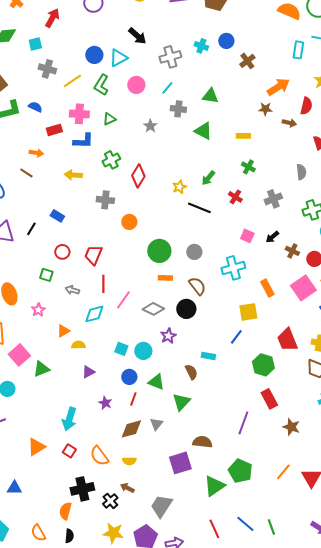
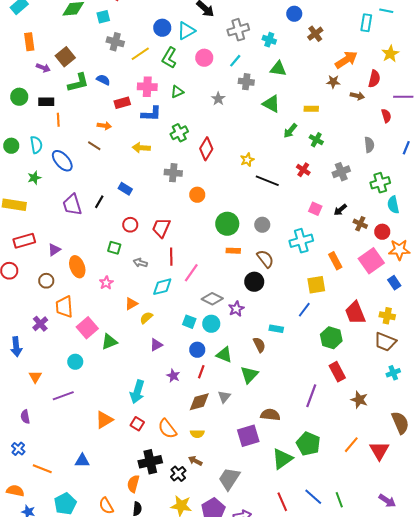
cyan cross: (201, 46) -> (269, 40), moved
green arrow: (208, 178) -> (290, 131), moved
gray diamond: (153, 309) -> (212, 299), moved
yellow semicircle: (78, 345) -> (146, 318), turned -40

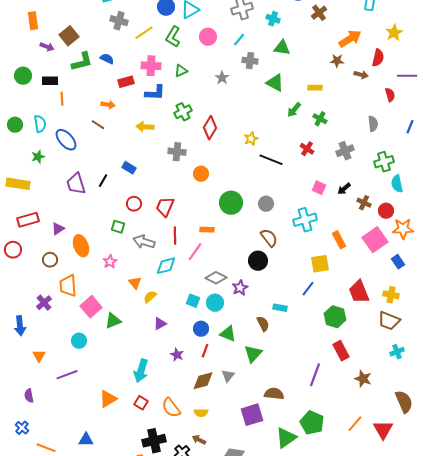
orange rectangle: (233, 251) -> (207, 230), moved
gray arrow: (140, 263) -> (144, 242), size x1.5
orange triangle: (131, 304) -> (135, 283), turned -40

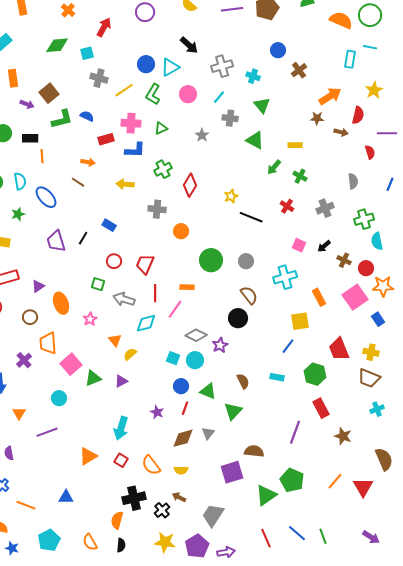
green triangle: (282, 48) -> (262, 105), turned 42
cyan rectangle: (280, 308) -> (277, 377), moved
purple triangle: (160, 324) -> (121, 381), moved

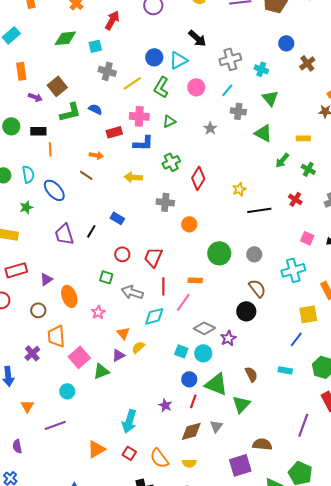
black line: (251, 217) -> (259, 210), turned -30
purple triangle: (121, 381) -> (118, 355), moved
green triangle: (208, 391) -> (216, 384), size x1.4

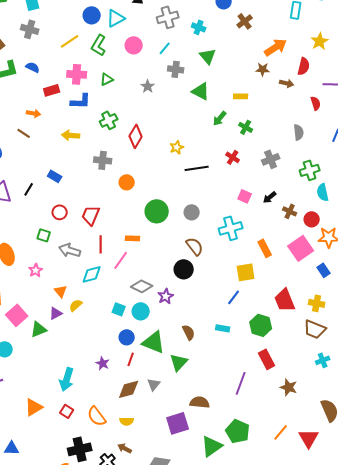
gray cross: (107, 71) -> (30, 29), moved

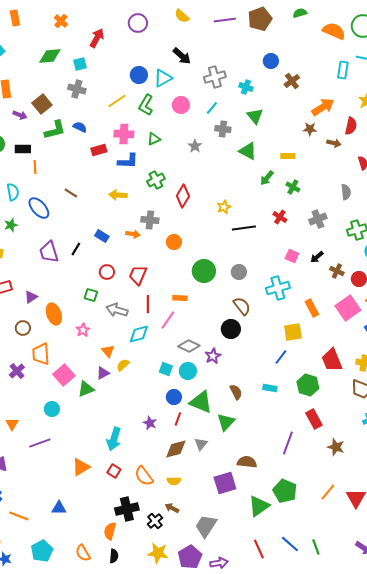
orange arrow: (34, 113) -> (133, 234), moved

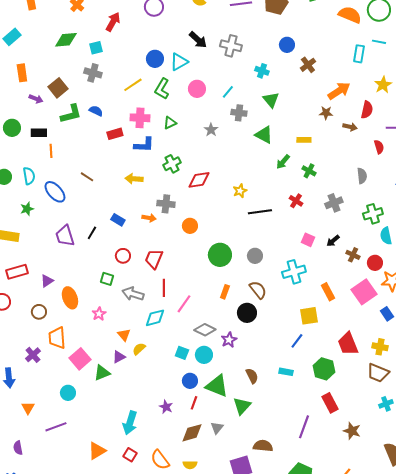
gray cross: (215, 77) -> (231, 46), moved, turned 30
red diamond: (183, 196) -> (199, 180), turned 50
orange rectangle: (180, 298) -> (225, 292), moved, turned -72

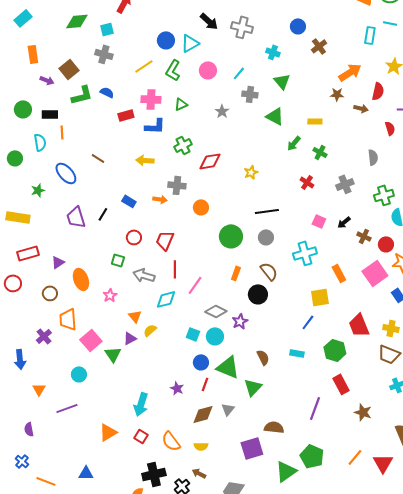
cyan semicircle: (29, 176) -> (40, 142), moved
black line: (260, 212) -> (267, 211), moved
green triangle: (102, 373) -> (113, 354), turned -42

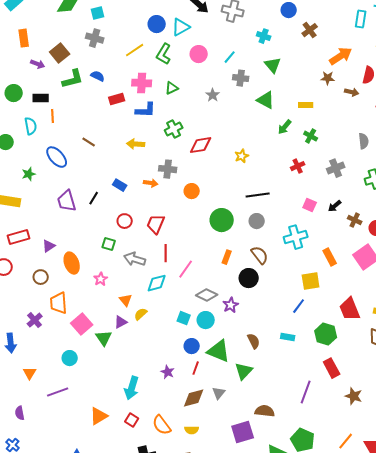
red cross: (307, 182) -> (298, 166), turned 32

